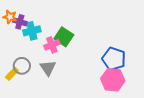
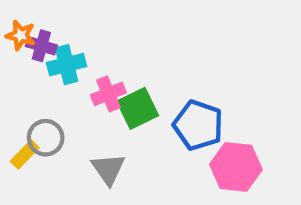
green square: (64, 37) -> (138, 108), moved, turned 30
blue pentagon: (114, 59) -> (198, 125), moved
gray triangle: (48, 68) -> (108, 169), moved

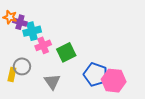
pink cross: (108, 94) -> (43, 45), moved
blue pentagon: (198, 125) -> (95, 75), moved
yellow rectangle: (25, 154) -> (12, 75), turned -32

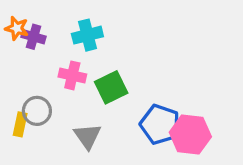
cyan cross: (32, 31) -> (87, 35), moved
pink cross: (43, 45) -> (72, 75), turned 35

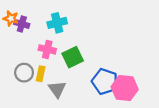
yellow rectangle: (20, 124) -> (41, 74), moved

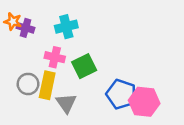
yellow rectangle: (41, 74) -> (47, 85), size x1.5

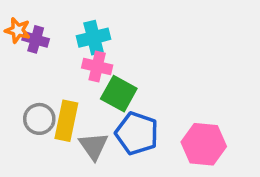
pink cross: (55, 57) -> (97, 67), moved
green square: (84, 66) -> (119, 94), turned -35
blue pentagon: (121, 94) -> (137, 133), moved

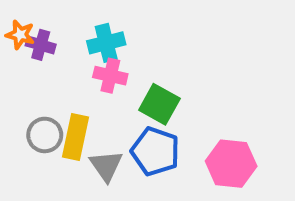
green square: (119, 94) -> (159, 104), moved

